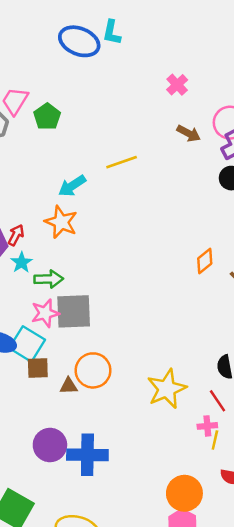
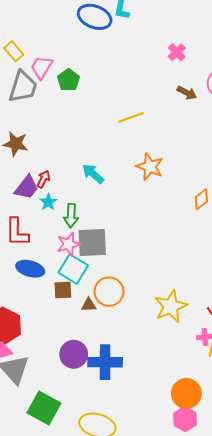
cyan arrow: (72, 186) -> (93, 174), moved, turned 75
orange star: (61, 222) -> (150, 167), moved
green arrow: (49, 279) -> (71, 216), turned 95
cyan square: (27, 344) -> (73, 269), moved

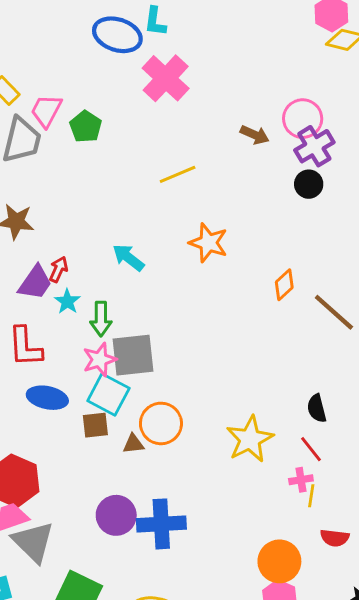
pink cross: (177, 52) -> (166, 78), moved, size x1.8

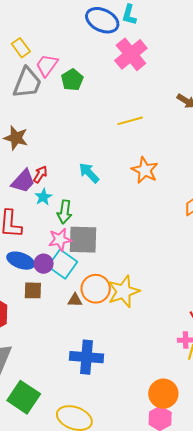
brown square: (95, 425) -> (33, 290), moved
yellow star: (250, 439) -> (124, 291), moved
purple circle: (116, 515) -> (44, 264), moved, size x0.7

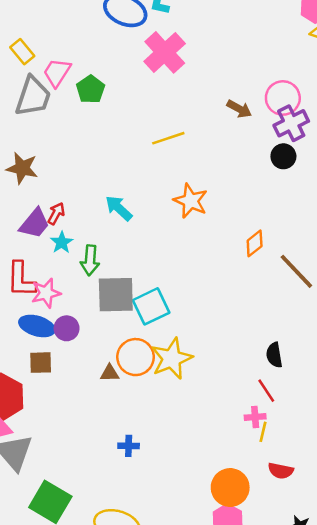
pink star: (60, 240) -> (46, 293), moved
cyan square: (63, 264) -> (151, 306), moved, turned 32
brown square: (33, 290) -> (41, 363), moved
blue cross: (87, 357) -> (129, 446), size x0.5

